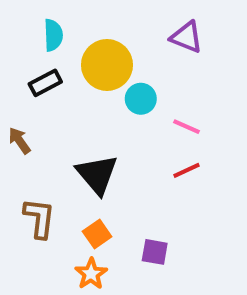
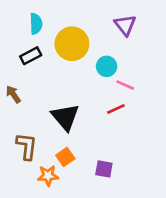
purple triangle: (187, 37) -> (125, 25), turned 30
cyan circle: (141, 99) -> (107, 66), moved
red line: (187, 170) -> (116, 109), moved
orange star: (91, 274) -> (48, 176), moved, turned 30

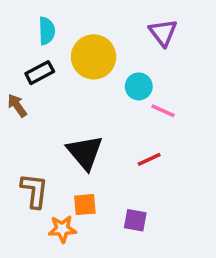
brown arrow: (13, 94) -> (17, 106), moved
red line: (116, 109) -> (149, 159), moved
orange square: (65, 157) -> (85, 205), turned 30

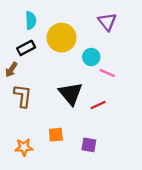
brown arrow: (17, 106) -> (11, 70), turned -112
black triangle: (85, 152) -> (71, 94), moved
brown L-shape: (34, 191) -> (23, 96), moved
orange star: (62, 229) -> (24, 147), moved

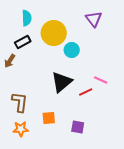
cyan circle: (91, 57) -> (72, 50), moved
pink line: (107, 73) -> (101, 80), moved
black triangle: (71, 94) -> (62, 82), turned 30
brown L-shape: (23, 96) -> (20, 102), moved

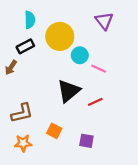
pink line: (101, 80) -> (99, 69), moved
brown L-shape: (20, 102) -> (22, 113), turned 70
orange square: (49, 118) -> (54, 131), turned 32

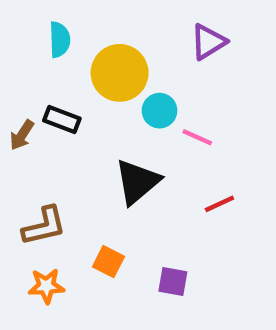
purple triangle: (104, 21) -> (208, 42), turned 36
black rectangle: (25, 46) -> (62, 120), moved, turned 49
red line: (95, 102) -> (219, 204), moved

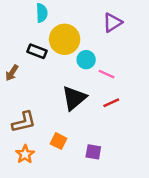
cyan semicircle: (60, 40) -> (42, 13), moved
black rectangle: (62, 120) -> (37, 51), moved
red line: (219, 204) -> (111, 103), moved
orange star: (46, 286) -> (25, 154), turned -30

